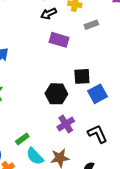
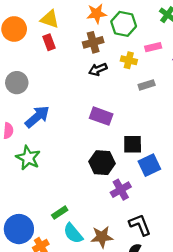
purple rectangle: (59, 40) -> (101, 116), moved
purple cross: (66, 124) -> (121, 190), moved
black L-shape: (97, 134) -> (140, 225), moved

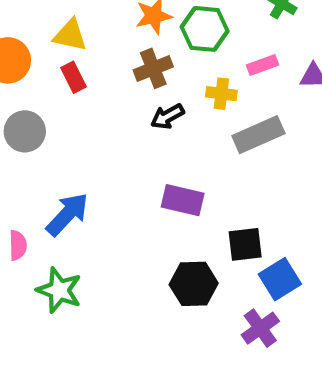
gray circle: (17, 83) -> (25, 131), moved
gray rectangle: (147, 85) -> (258, 135), size x1.6
purple cross: (121, 190) -> (260, 328), moved

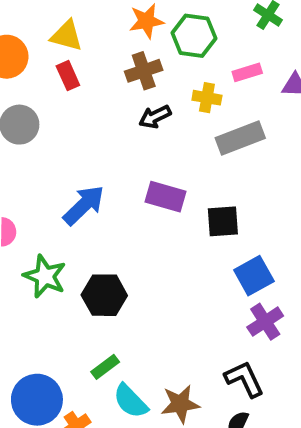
blue arrow: (67, 214) -> (84, 205), moved
black square: (245, 244) -> (223, 221), moved
black hexagon: (194, 284) -> (104, 295), moved
purple cross: (260, 328) -> (265, 322), moved

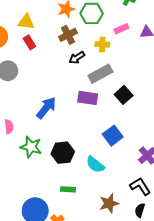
gray rectangle: (240, 138) -> (100, 74), moved
black square: (223, 221) -> (124, 95), moved, turned -30
blue square: (254, 276) -> (113, 136), moved
green rectangle: (105, 367) -> (68, 189), turned 48
cyan semicircle: (130, 401) -> (95, 165), moved

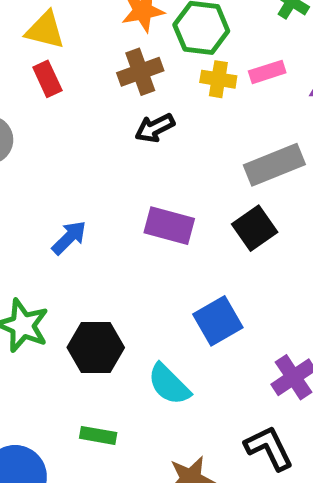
yellow cross: (102, 44) -> (218, 79), moved
gray rectangle: (100, 74) -> (274, 165), moved
blue arrow: (46, 108) -> (69, 238), size x0.7

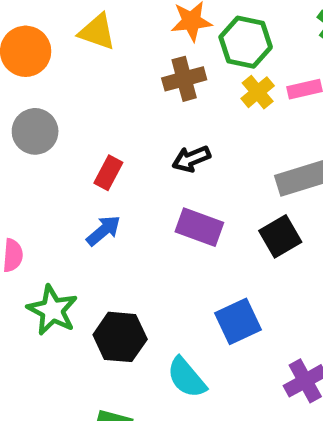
red rectangle: (47, 79) -> (108, 173), moved, turned 48
yellow cross: (218, 79) -> (258, 92), turned 36
black arrow: (155, 128) -> (191, 159), moved

